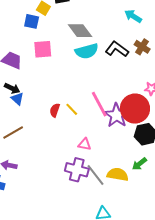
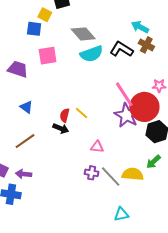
cyan arrow: (133, 16) -> (140, 27), moved
black arrow: (12, 88) -> (61, 128), moved
pink line: (99, 104) -> (124, 94), moved
purple cross: (77, 170) -> (92, 173), size x0.6

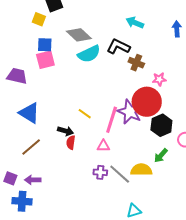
blue square: (34, 29) -> (45, 45), moved
brown cross: (146, 45) -> (136, 63), moved
pink line: (124, 94) -> (112, 120), moved, turned 56
blue triangle: (26, 107) -> (29, 113), size x1.6
red semicircle: (65, 115) -> (71, 142), moved

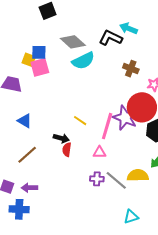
yellow square: (39, 19) -> (29, 60), moved
black L-shape: (118, 47) -> (111, 38), moved
blue triangle: (29, 113) -> (25, 121), size x0.7

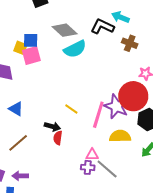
brown cross: (131, 69) -> (130, 43), moved
pink triangle: (99, 152) -> (92, 155), moved
yellow semicircle: (138, 176) -> (120, 136), moved

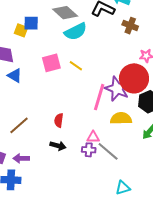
pink square: (31, 55) -> (51, 63), moved
blue triangle: (16, 109) -> (15, 76), moved
yellow line: (71, 109) -> (76, 66), moved
black arrow: (52, 126) -> (58, 146), moved

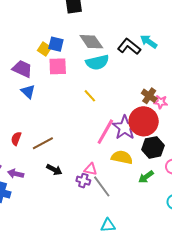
brown cross: (130, 26) -> (149, 96), moved
pink square: (51, 63) -> (58, 66), moved
red semicircle: (59, 120) -> (16, 139), moved
brown line: (19, 125) -> (43, 143), moved

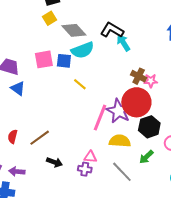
cyan arrow: (149, 41) -> (123, 43), moved, turned 30
blue square: (56, 44) -> (64, 61), moved
yellow square: (44, 49) -> (49, 18), moved, turned 32
gray line: (102, 186) -> (122, 172), moved

